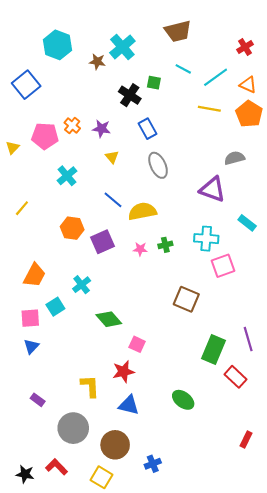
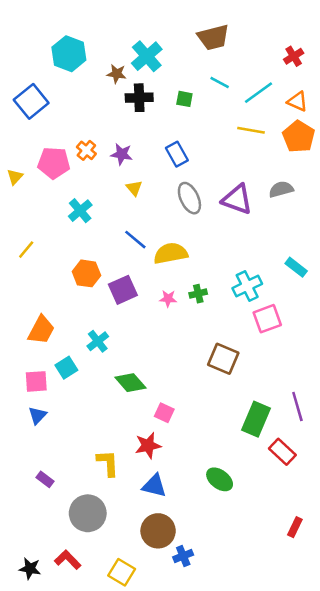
black cross: (130, 95) -> (139, 98), moved, turned -35
purple triangle: (212, 189) -> (237, 199), moved
cyan cross: (206, 239) -> (247, 286), turned -30
brown circle: (115, 445) -> (158, 531), moved

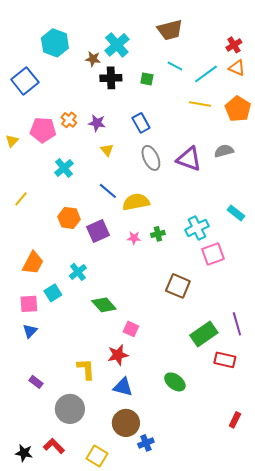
orange triangle: (297, 101) -> (237, 68), moved
green rectangle: (256, 419) -> (204, 334), turned 32
red rectangle: (282, 452) -> (225, 360), turned -30

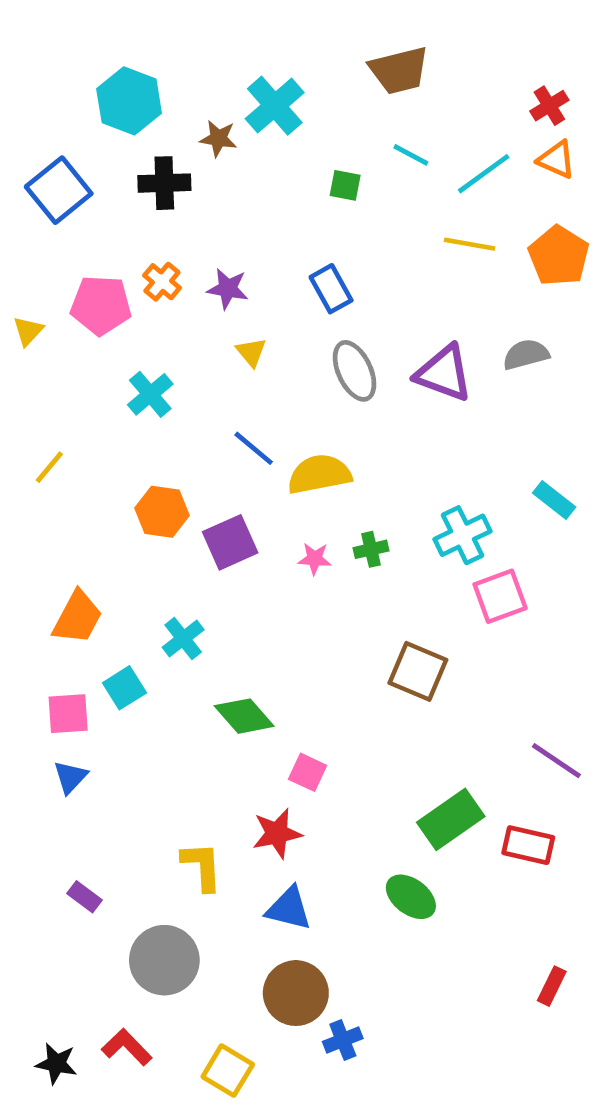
black cross: (111, 78) -> (164, 183), moved
purple line: (237, 324) -> (556, 761), turned -40
green rectangle: (204, 334) -> (451, 819), moved

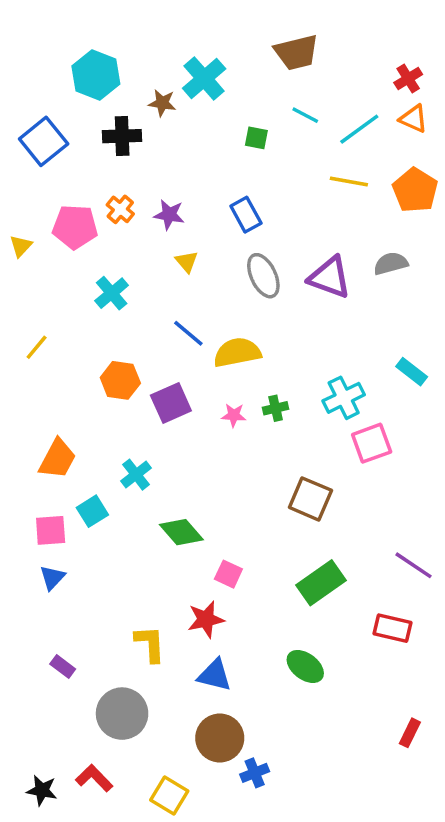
green rectangle: (451, 819) -> (321, 583), moved

